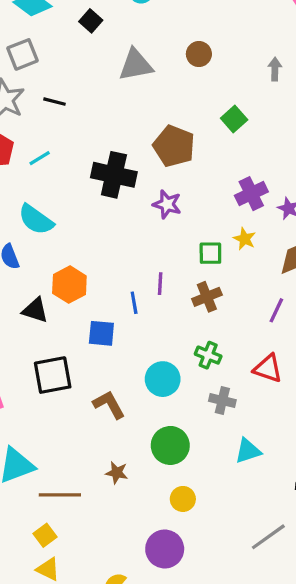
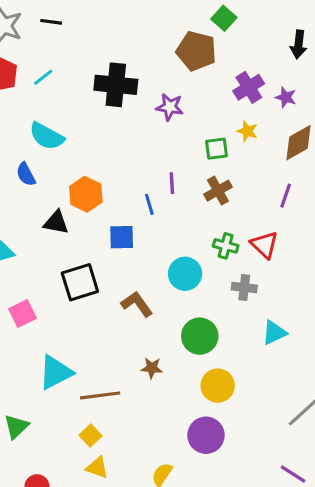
brown pentagon: (174, 146) -> (196, 51), moved
red triangle: (268, 368) -> (265, 245), moved, turned 32
yellow circle: (183, 499) -> (218, 386), size x1.4

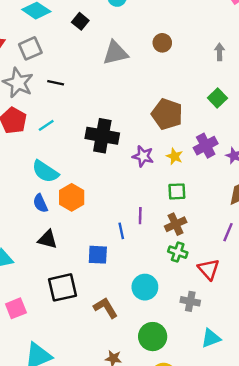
green square: (224, 18) -> (217, 98), moved
yellow star: (247, 131) -> (175, 156), moved
blue semicircle: (26, 174) -> (40, 203), moved
orange hexagon: (86, 194) -> (72, 197), moved
green cross: (226, 246) -> (178, 252), moved

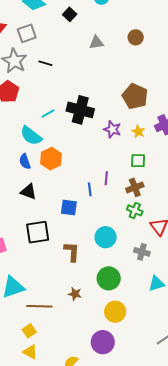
gray triangle: (115, 53) -> (96, 43), size x0.7
cyan line: (46, 125) -> (48, 113), moved
brown L-shape: (106, 308) -> (72, 252), turned 30

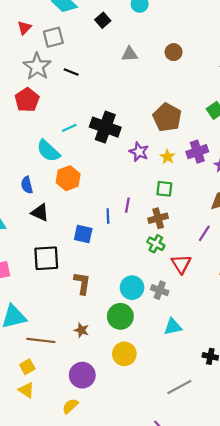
blue semicircle: (25, 161) -> (27, 185), moved
cyan circle: (106, 237) -> (132, 288), moved
purple circle: (103, 342) -> (82, 375), moved

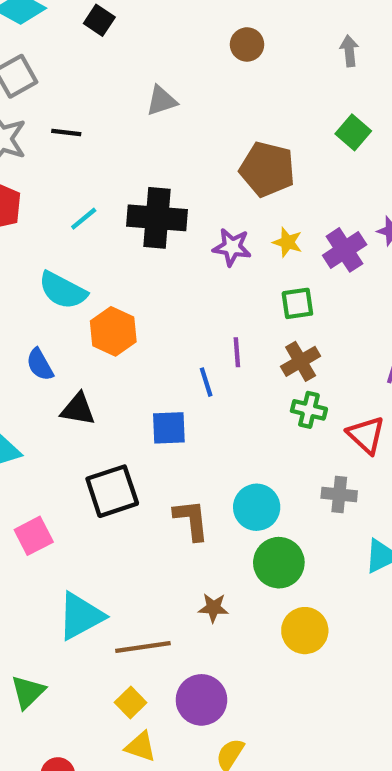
gray triangle: (130, 54) -> (161, 101), moved
cyan line: (69, 128) -> (84, 219), moved
purple cross: (197, 152) -> (345, 250), moved
cyan circle: (132, 288) -> (257, 507), moved
purple circle: (82, 375) -> (201, 700), moved

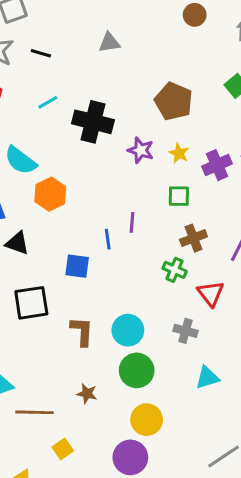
brown circle: (247, 44) -> (195, 15), moved
cyan line: (84, 219) -> (48, 102), moved
brown cross: (301, 361) -> (193, 238), moved
purple circle: (201, 700) -> (130, 457), moved
yellow square: (131, 703) -> (63, 449), moved

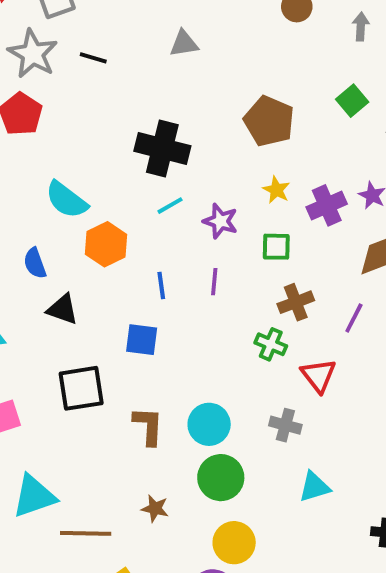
cyan line: (48, 102) -> (170, 206), moved
purple star: (141, 150) -> (220, 221), moved
blue line: (108, 239) -> (161, 286), moved

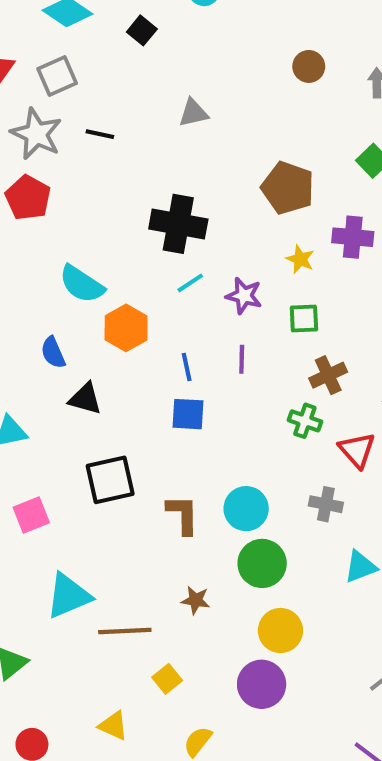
purple cross: (327, 205) -> (353, 237), moved, turned 33
blue square: (142, 340) -> (188, 414), moved

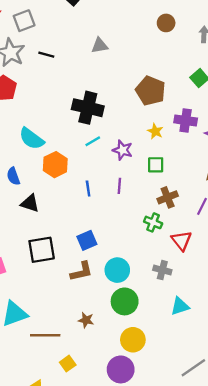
blue square: (188, 414) -> (87, 240), moved, turned -30
brown L-shape: (183, 515) -> (81, 272), turned 75

